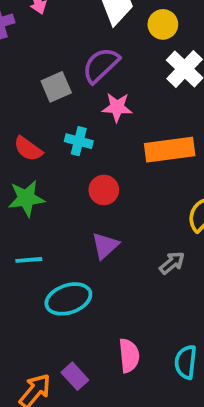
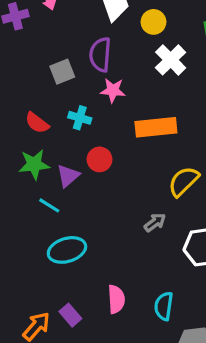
purple semicircle: (101, 65) -> (100, 55), turned -44
purple triangle: (105, 246) -> (68, 176), moved
cyan line: (29, 260) -> (49, 205), moved, turned 35

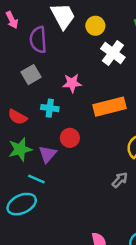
purple semicircle: (100, 55) -> (38, 40), moved
cyan ellipse: (67, 250) -> (22, 204), moved

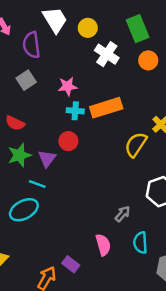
cyan cross: (50, 108) -> (75, 111), moved
gray arrow: (120, 180) -> (122, 214), moved

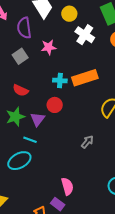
pink star: (68, 86) -> (49, 47), moved
red semicircle: (15, 123) -> (21, 90), moved
gray arrow: (122, 214) -> (87, 142), moved
pink semicircle: (103, 245) -> (67, 186), moved

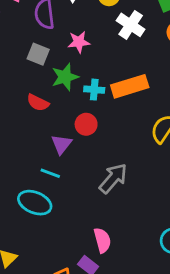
gray square: (20, 56) -> (38, 54), turned -35
green star: (15, 117) -> (65, 77), moved
gray arrow: (87, 142) -> (113, 178), moved, size x1.6
cyan ellipse: (19, 161) -> (35, 203), turned 50

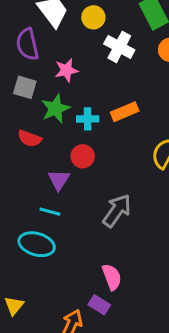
orange rectangle: (130, 86) -> (125, 112), size x0.7

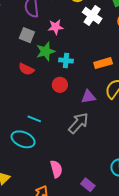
orange rectangle: (125, 112) -> (103, 63), moved
purple triangle: (59, 180) -> (88, 97), moved, turned 42
pink semicircle: (112, 277) -> (56, 169), moved
purple rectangle: (99, 305) -> (88, 185), moved

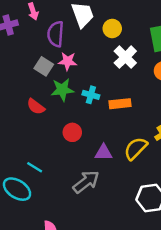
pink star: (56, 27) -> (68, 61), moved
cyan cross: (66, 61) -> (91, 95), moved
orange rectangle: (103, 63) -> (120, 104), moved

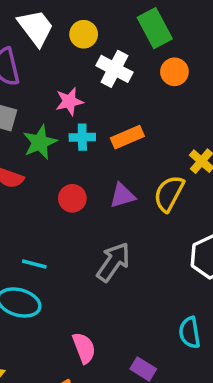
pink star: (68, 61) -> (69, 101), moved
purple triangle: (104, 152) -> (122, 196), moved

